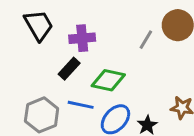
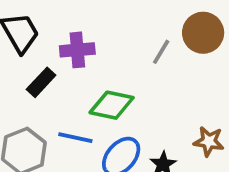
black rectangle: (69, 69) -> (41, 82), moved

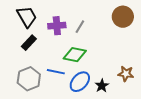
gray line: (161, 52) -> (80, 27), moved
black rectangle: (41, 82) -> (29, 43), moved

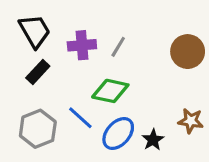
brown circle: (123, 17) -> (188, 52), moved
blue line: (56, 72) -> (80, 118), turned 30

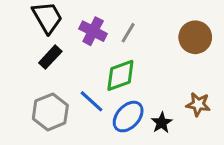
purple cross: (82, 45) -> (93, 31), turned 32
green diamond: (110, 91) -> (120, 75), turned -32

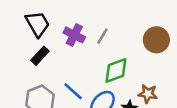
green diamond: (120, 75) -> (116, 70), moved
brown star: (198, 104) -> (148, 94), moved

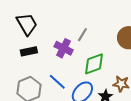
purple cross: (74, 35) -> (64, 48), moved
black rectangle: (40, 56) -> (29, 51), turned 35

